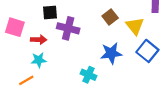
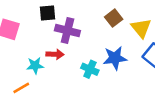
red arrow: (39, 40) -> (55, 54), moved
cyan cross: (89, 75) -> (90, 69), moved

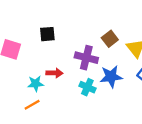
purple cross: (67, 31) -> (86, 58), moved
orange line: (21, 88) -> (32, 105), moved

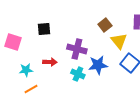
brown square: (110, 39) -> (105, 25), moved
cyan star: (36, 84) -> (26, 70), moved

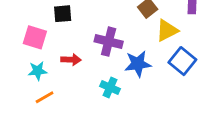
yellow triangle: (119, 41) -> (167, 30), turned 42
pink square: (13, 42) -> (35, 37), moved
cyan cross: (78, 74) -> (110, 87), moved

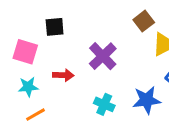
purple cross: (109, 42) -> (103, 56), turned 32
blue star: (138, 64) -> (147, 100), moved

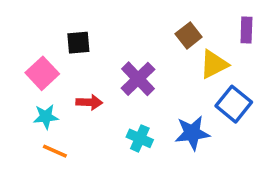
pink square: (25, 52) -> (42, 73), turned 30
orange line: (36, 115) -> (55, 151), turned 54

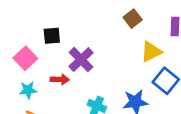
brown square: (189, 35) -> (133, 19), moved
purple cross: (138, 79) -> (81, 60), moved

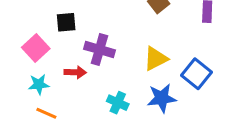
yellow triangle: (151, 52) -> (156, 59), moved
purple cross: (81, 60) -> (99, 50), turned -30

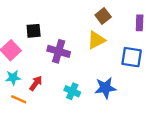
yellow triangle: (156, 59) -> (96, 40), moved
red arrow: (75, 72) -> (36, 83), moved, turned -56
blue square: (197, 74) -> (132, 57), moved, turned -30

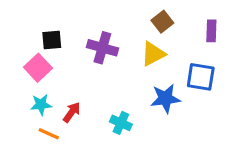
black square: (34, 31) -> (52, 40), moved
purple cross: (59, 51) -> (102, 48), moved
blue star: (105, 88) -> (165, 98), moved

